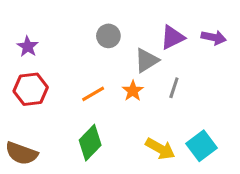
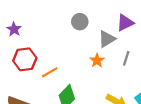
purple star: (28, 47) -> (14, 29), moved
orange line: (93, 94) -> (50, 72), moved

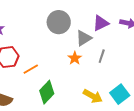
gray circle: (80, 22) -> (59, 22), size x1.5

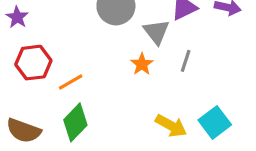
gray triangle: (84, 38) -> (156, 32), turned -36
green diamond: (47, 92) -> (75, 122), moved

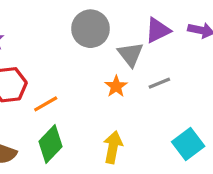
gray line: (186, 61) -> (159, 83), turned 50
yellow arrow: (171, 126) -> (113, 147), moved, turned -108

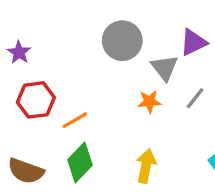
gray line: (159, 83) -> (195, 98), turned -30
orange star: (116, 86) -> (149, 102), turned 30

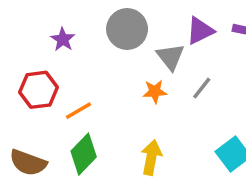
purple star: (19, 52) -> (63, 39), moved

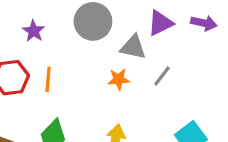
gray triangle: (170, 57) -> (133, 47), turned -40
orange line: (78, 111) -> (48, 79), moved, turned -55

